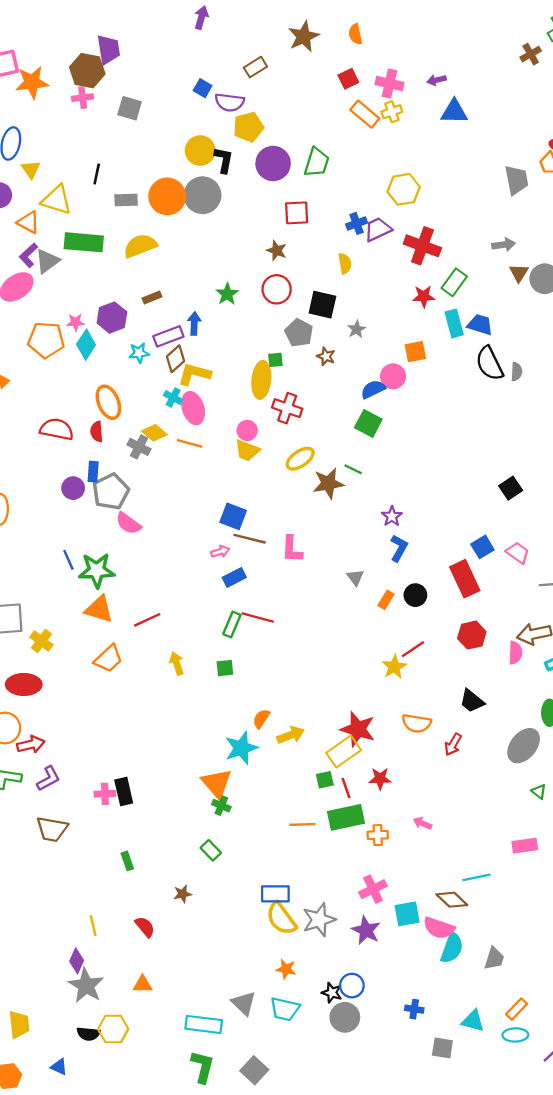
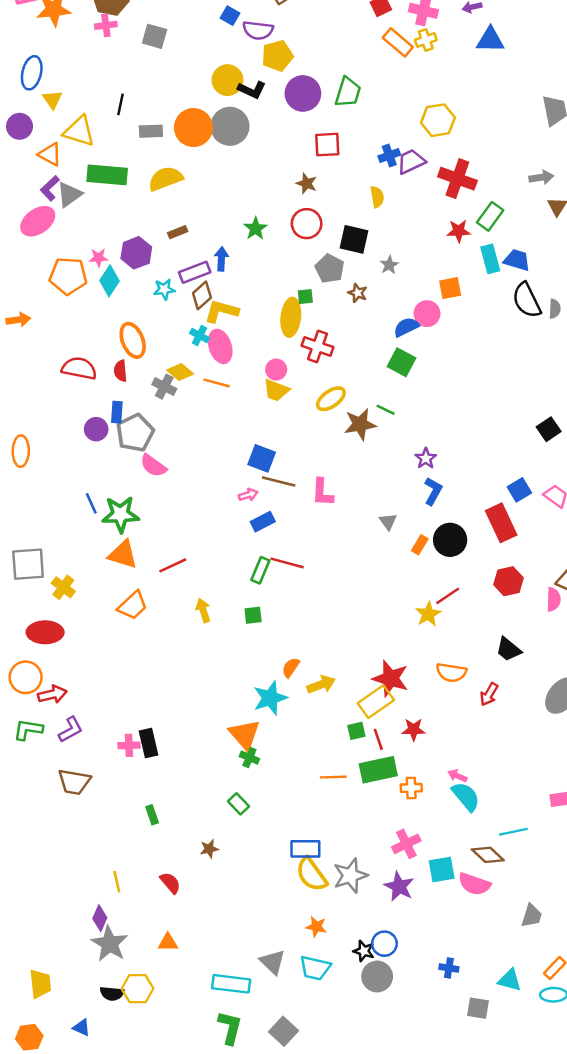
black L-shape: (224, 160) -> (252, 90), turned 104
black circle: (415, 595) -> (450, 540), size x1.4
cyan semicircle: (452, 948) -> (466, 796), moved, turned -60

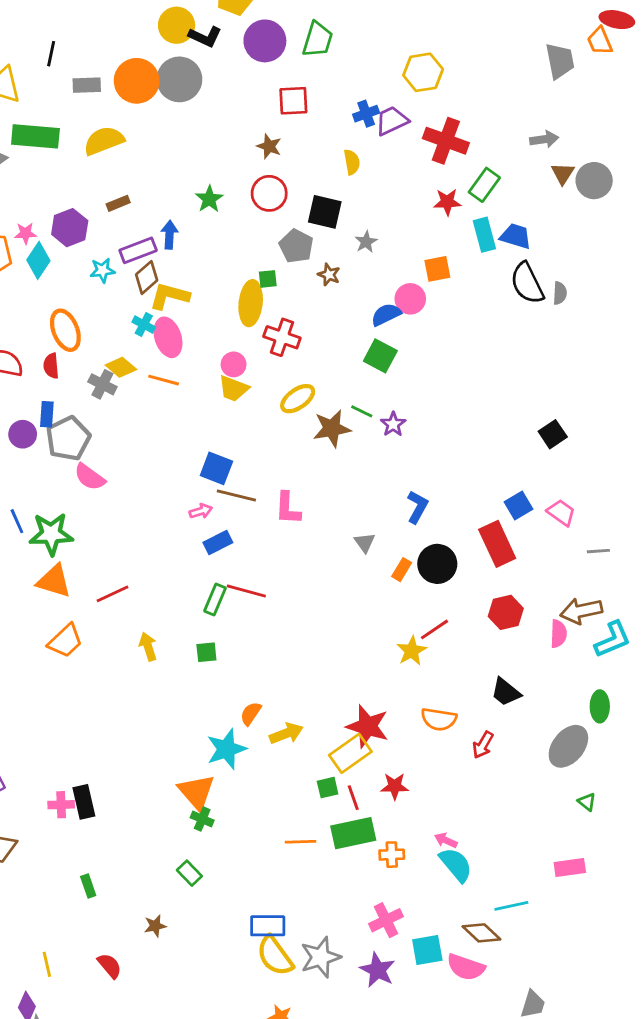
purple star: (426, 458) -> (393, 424), moved

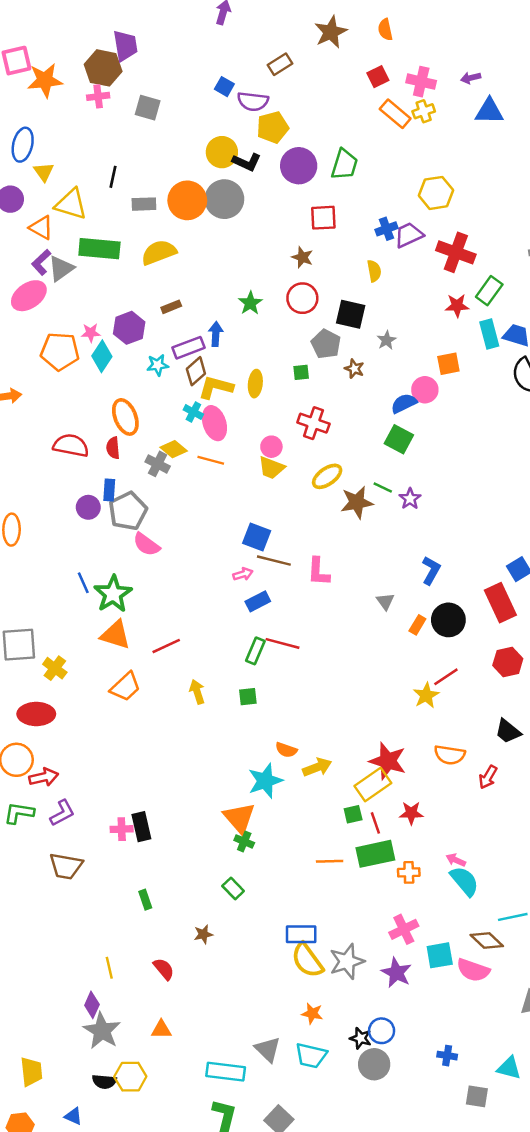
yellow ellipse: (251, 303) -> (255, 384), moved, size x0.7
green star: (51, 534) -> (113, 594), turned -30
orange semicircle: (251, 714) -> (286, 750), turned -105

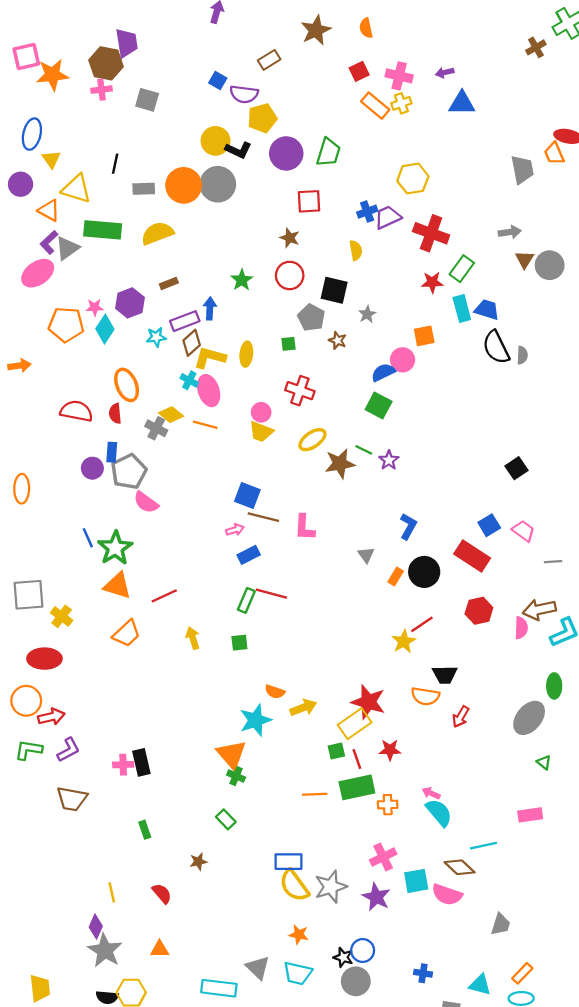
red rectangle: (500, 603) -> (472, 556), turned -32
black trapezoid: (508, 731) -> (445, 675), moved, turned -40

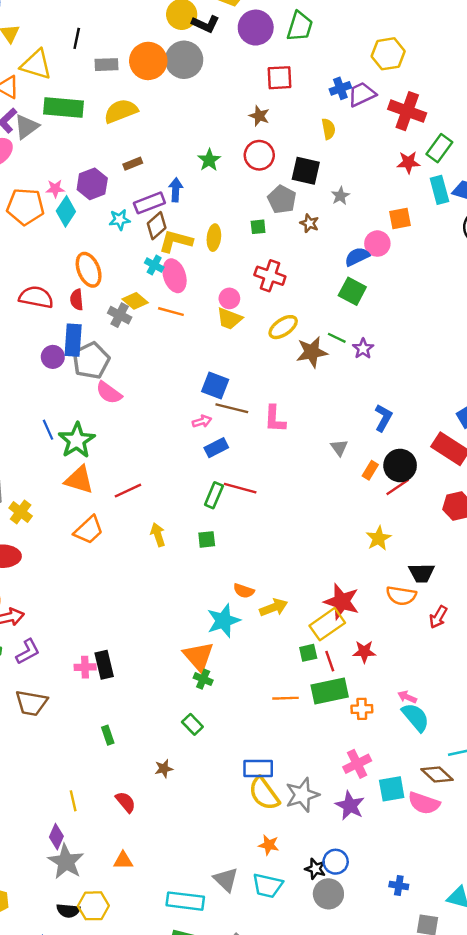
blue rectangle: (112, 452) -> (73, 340), size x1.5
red line: (422, 624) -> (398, 487), moved

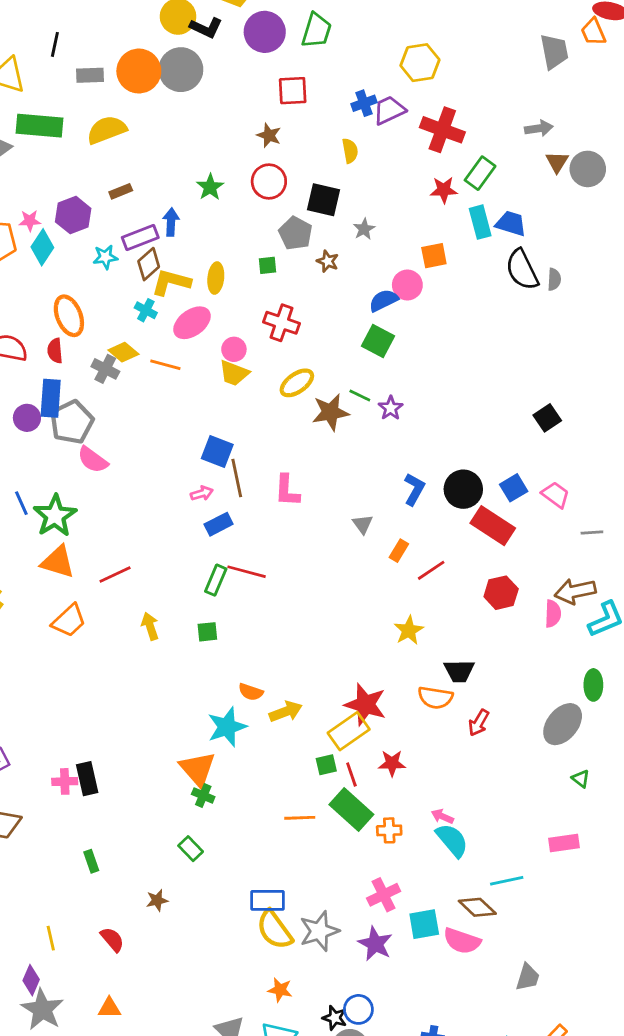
pink ellipse: (175, 276) -> (192, 323), moved, turned 72
brown line: (232, 408) -> (237, 478), turned 64
black circle: (400, 465) -> (463, 489), moved
green rectangle: (330, 691) -> (351, 809), turned 54

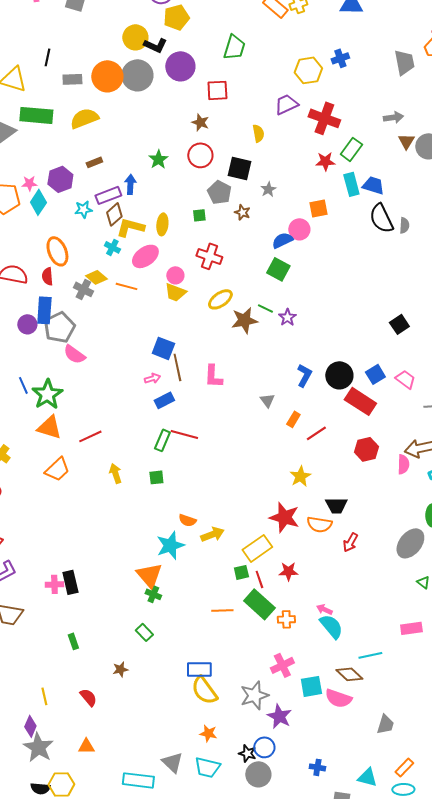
purple circle: (265, 32) -> (180, 66), moved
blue cross: (364, 103) -> (340, 58), moved
red star: (365, 705) -> (284, 517), moved
gray star: (319, 931) -> (254, 695), moved
purple star: (375, 944) -> (279, 716), moved

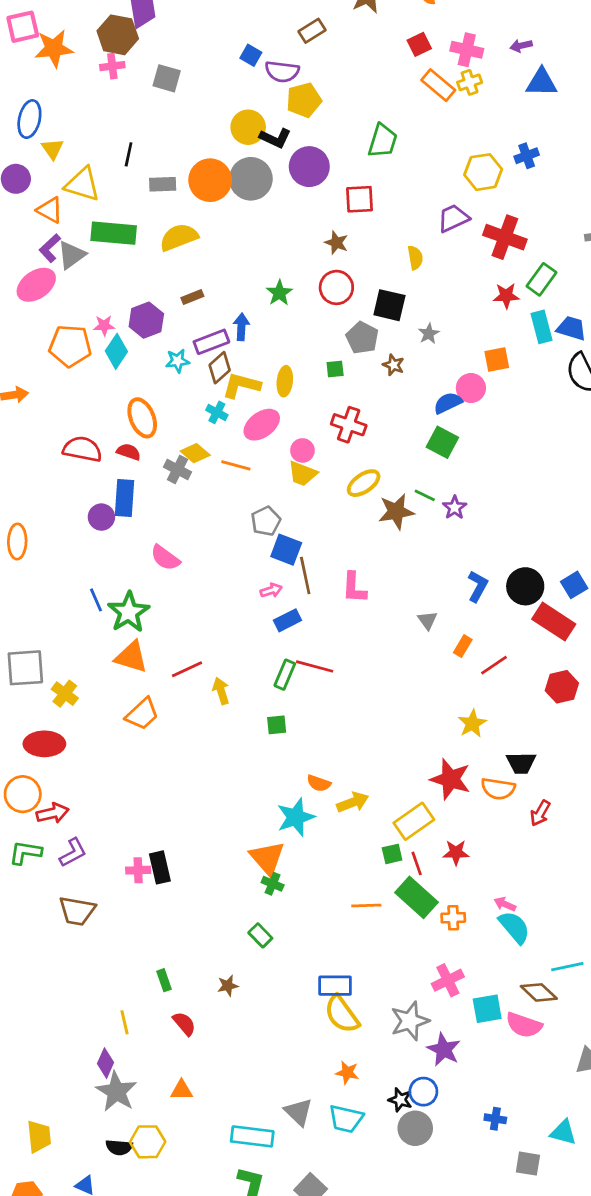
red semicircle: (47, 276) -> (129, 452), turned 114
gray pentagon: (59, 327) -> (266, 521), moved, size x0.7
yellow arrow: (115, 473) -> (221, 691), moved
green rectangle: (73, 641) -> (164, 980), moved

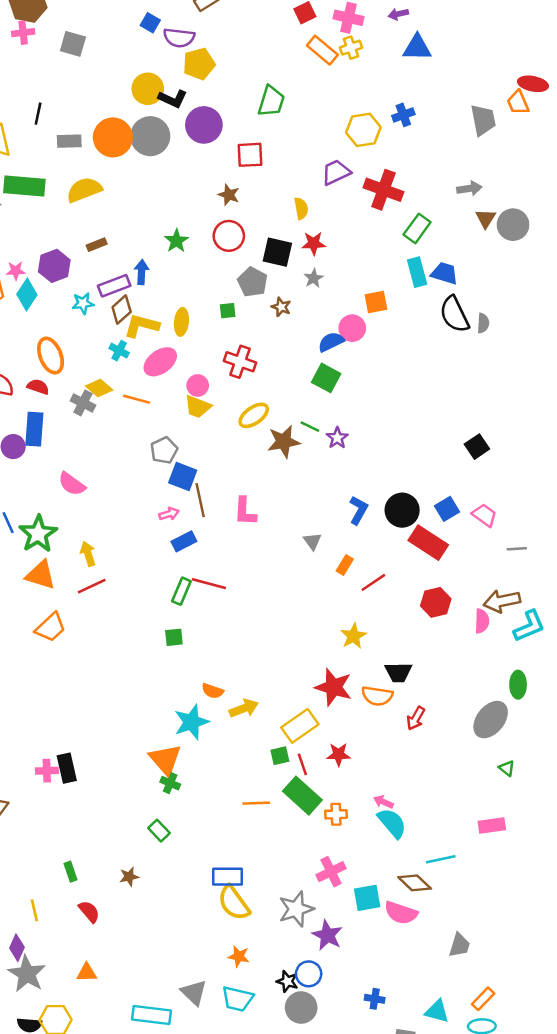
red star: (506, 296) -> (314, 243), moved
yellow arrow: (221, 691) -> (88, 554), moved

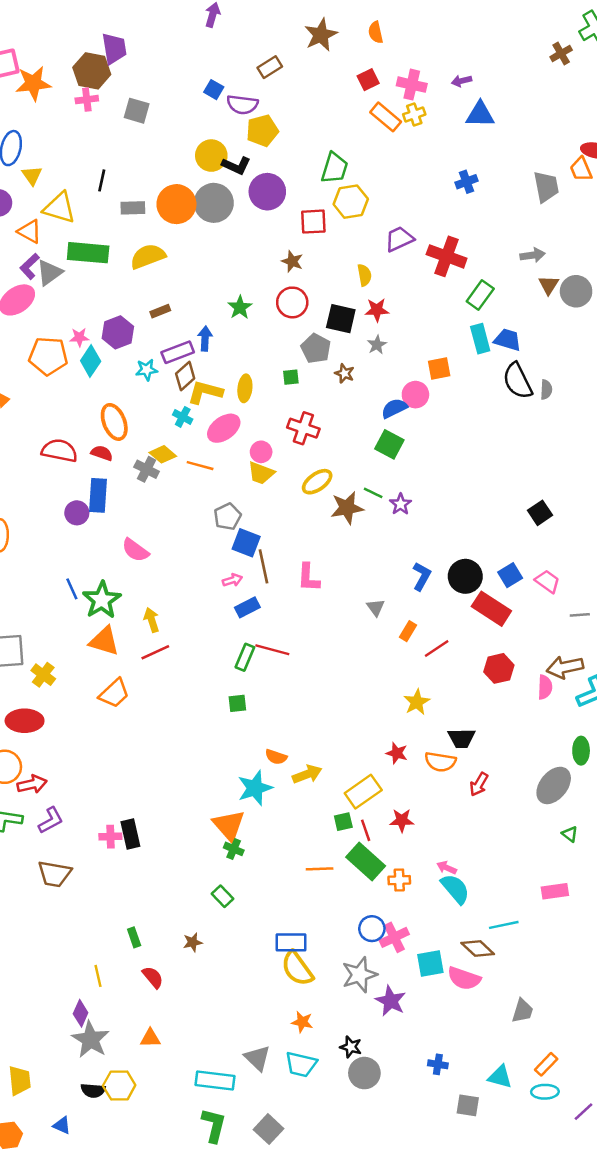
yellow hexagon: (363, 130) -> (351, 202), moved
red star: (334, 687) -> (397, 753), size x0.6
blue circle: (309, 974) -> (372, 929), moved

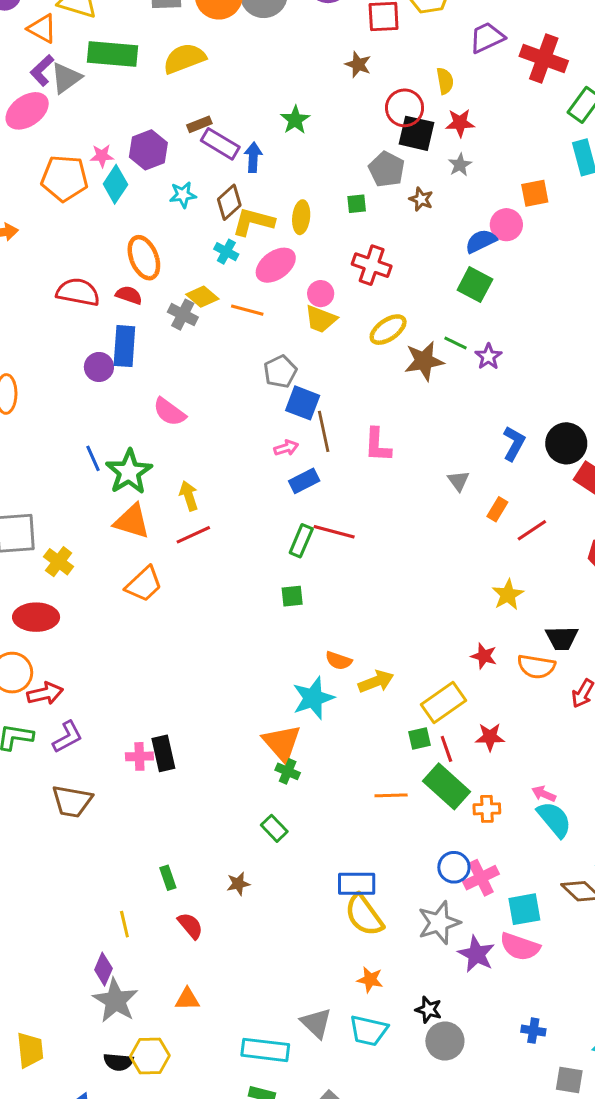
red circle: (292, 302) -> (405, 108), moved
purple rectangle: (178, 352) -> (220, 144), moved, turned 52
pink semicircle: (464, 978) -> (520, 947), moved

